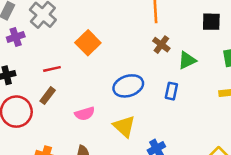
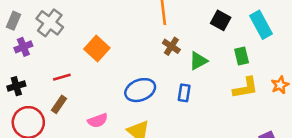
black square: (211, 22) -> (221, 20), turned 30

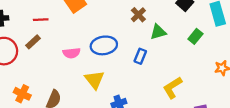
green rectangle: (242, 56) -> (195, 36), turned 40
yellow L-shape: (246, 88) -> (172, 88), moved, turned 145
pink semicircle: (98, 121) -> (72, 53), moved

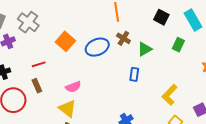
brown rectangle: (33, 42) -> (37, 86), turned -56
blue ellipse: (104, 45) -> (97, 47), moved
yellow triangle: (94, 80) -> (67, 109), moved

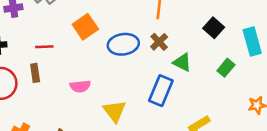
green triangle: (145, 49) -> (182, 62), turned 42
blue rectangle: (134, 74) -> (161, 91), size x1.6
yellow triangle: (67, 109) -> (115, 111), moved

